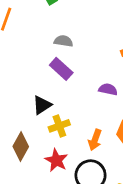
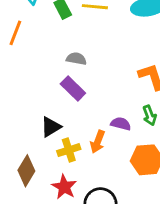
purple semicircle: (108, 89) -> (121, 124), moved
orange arrow: (95, 140) -> (98, 142), moved

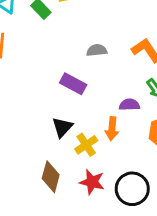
gray semicircle: (76, 59) -> (97, 50), moved

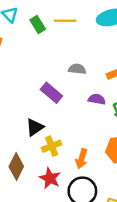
purple semicircle: (129, 105) -> (97, 99), moved
orange arrow: (112, 129) -> (82, 159), moved

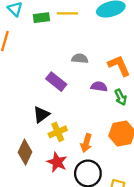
green rectangle: (38, 24) -> (41, 18), turned -63

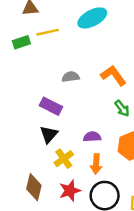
purple semicircle: (99, 87) -> (92, 137), moved
black triangle: (41, 115) -> (49, 134), moved
red star: (57, 162) -> (70, 191), turned -30

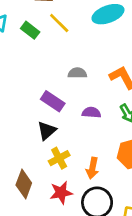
yellow line: (48, 32) -> (59, 23), turned 50
green rectangle: (21, 42) -> (30, 30), turned 49
purple semicircle: (92, 137) -> (91, 112), moved

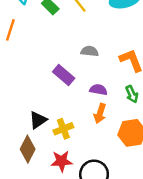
black triangle: (47, 131) -> (38, 120), moved
orange arrow: (92, 168) -> (100, 114), moved

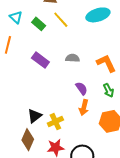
purple rectangle: (64, 75) -> (40, 60), moved
purple semicircle: (98, 90) -> (82, 88), turned 48

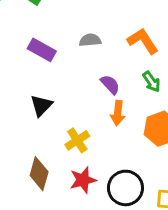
black triangle: (35, 116) -> (41, 105), moved

